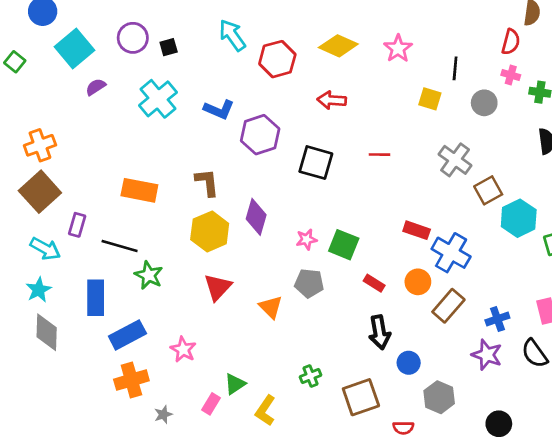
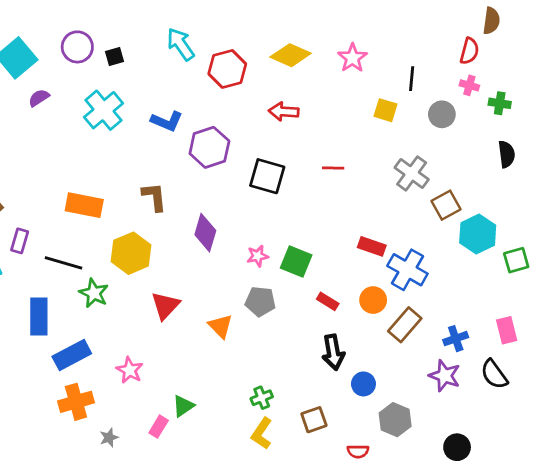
yellow hexagon: (210, 231) -> (131, 253), moved
brown square: (361, 397) -> (314, 420), size x0.7
yellow L-shape: (265, 410) -> (262, 433), moved

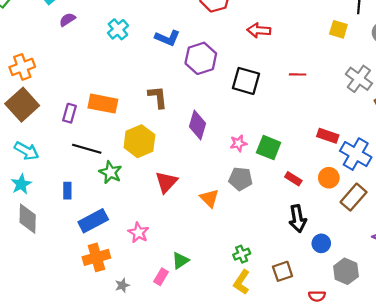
cyan cross: (103, 110) -> (118, 29), size x0.7
purple rectangle: (20, 241) -> (70, 113), moved
blue rectangle: (39, 317) -> (67, 191), size x0.6

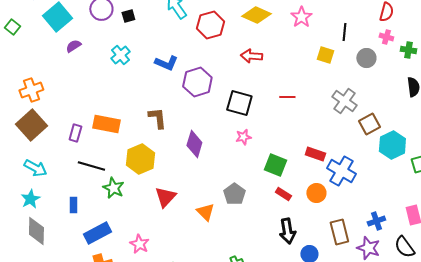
pink star: (238, 143) -> (243, 137), moved
green square: (269, 148) -> (275, 165), moved
gray pentagon: (241, 179) -> (234, 194), turned 30
brown rectangle: (354, 197) -> (339, 232), moved, turned -55

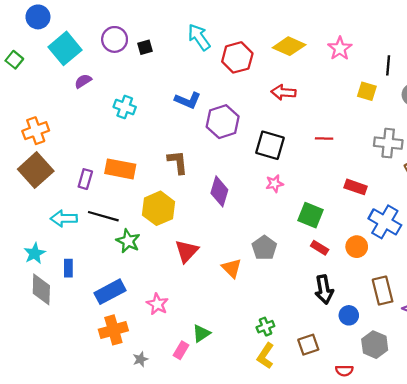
cyan cross: (120, 55) -> (125, 107), moved, turned -30
gray cross: (344, 101) -> (388, 143), turned -30
red rectangle: (315, 154) -> (356, 187), moved
cyan arrow: (35, 168) -> (64, 218), moved, turned 150
blue rectangle: (73, 205) -> (68, 268), moved

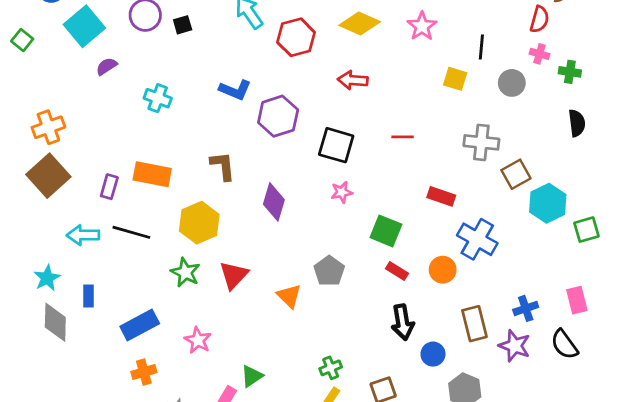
green star: (128, 241) -> (185, 272), moved
orange cross: (113, 330) -> (144, 372), size x0.7

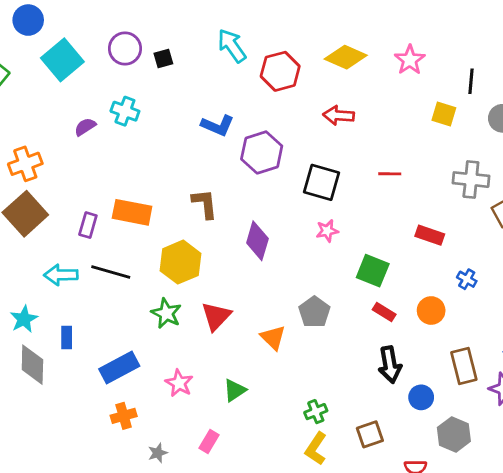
purple semicircle: (107, 66) -> (85, 127), moved
cyan cross: (158, 98) -> (125, 111), moved
blue cross: (477, 239) -> (467, 279), size x0.5
green triangle: (252, 376) -> (235, 390), moved

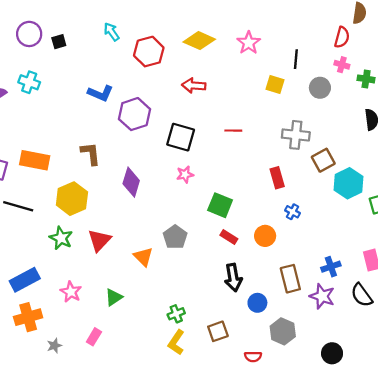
cyan arrow: (232, 46) -> (111, 32), size x0.7
red rectangle: (430, 235) -> (277, 178), moved, turned 55
orange cross: (124, 416) -> (28, 317), size x1.4

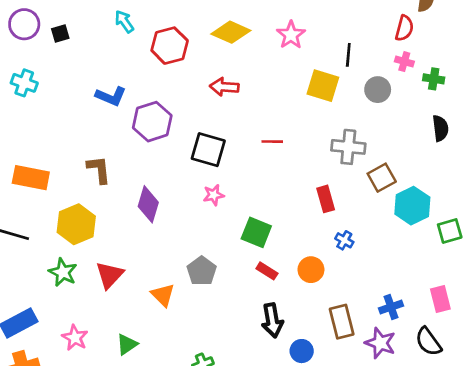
yellow square: (275, 84) -> (323, 86), size x1.4

